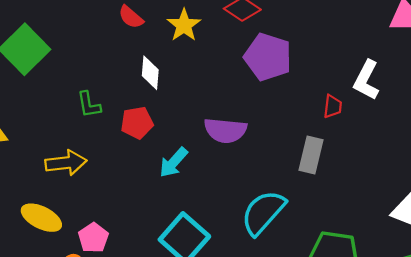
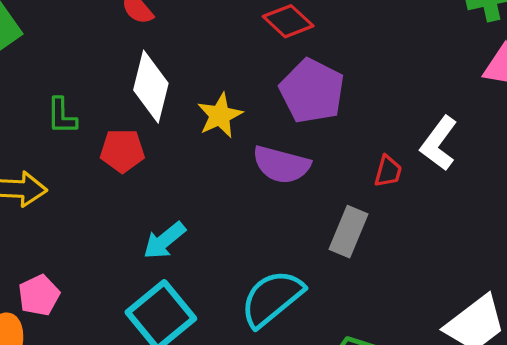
yellow star: (184, 25) -> (220, 115), moved
white diamond: (150, 73) -> (151, 87), size x1.5
purple semicircle: (225, 130) -> (281, 165), moved
cyan arrow: (173, 162) -> (164, 241), moved

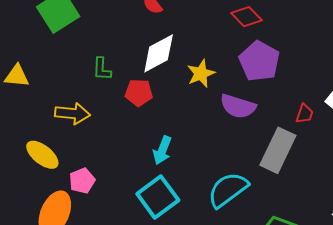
white diamond: (151, 87) -> (159, 53), turned 45
gray rectangle: (348, 232) -> (278, 150), size x1.4
cyan arrow: (164, 241) -> (162, 150), turned -32

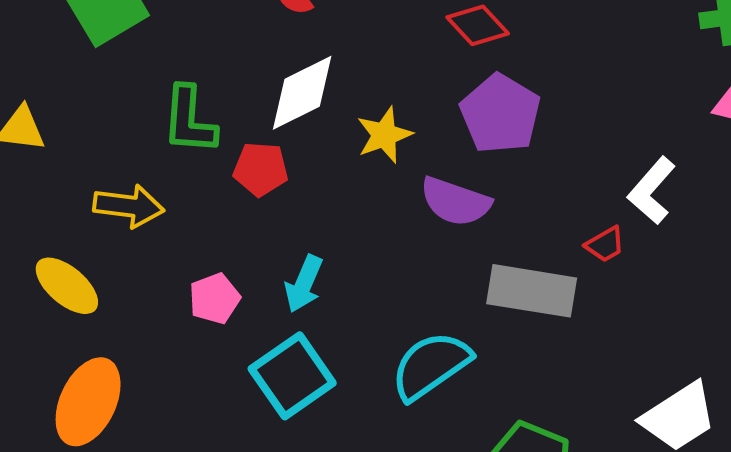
green L-shape: (102, 69) -> (189, 120), size x1.5
red trapezoid: (305, 114) -> (605, 244), moved, turned 40
gray rectangle: (278, 150) -> (532, 291), turned 72
pink pentagon: (82, 181) -> (214, 298), moved

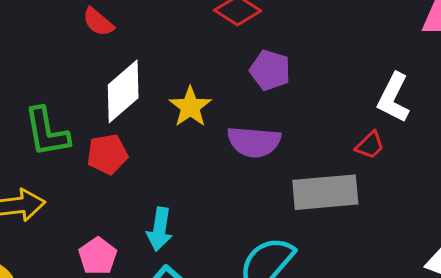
purple pentagon: (500, 114) -> (270, 70), size x0.7

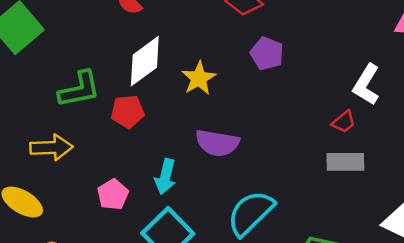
green L-shape: (47, 132) -> (79, 89), turned -96
purple semicircle: (254, 142) -> (217, 143), moved
gray rectangle: (325, 192) -> (345, 162), moved, size x0.7

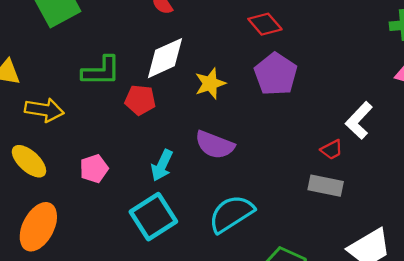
purple pentagon: (267, 54) -> (276, 74), size x1.4
yellow arrow: (51, 147) -> (44, 110), moved
pink pentagon: (113, 195) -> (94, 169), moved

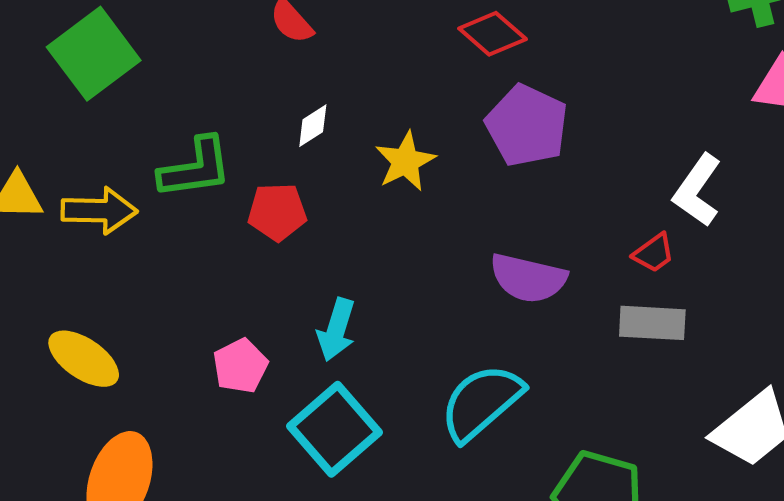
white diamond: (165, 58) -> (313, 126), size x0.5
yellow arrow: (44, 110) -> (99, 211), moved
purple semicircle: (215, 145) -> (528, 278), moved
pink pentagon: (94, 169) -> (240, 366), moved

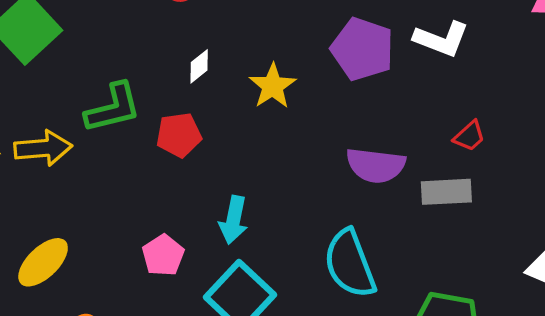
white L-shape: (697, 190) -> (441, 39), moved, turned -98
gray rectangle: (652, 323) -> (446, 192), moved
yellow ellipse: (84, 359) -> (43, 262), turned -72
cyan semicircle: (481, 402) -> (350, 264), turned -64

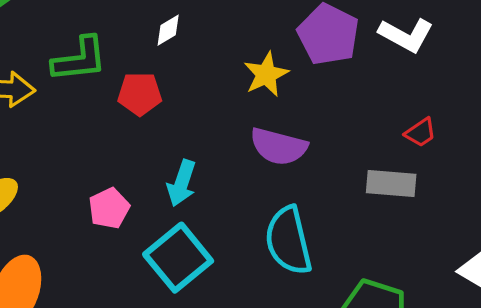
yellow star: (273, 86) -> (266, 74), moved
purple semicircle: (376, 165) -> (279, 146), moved

